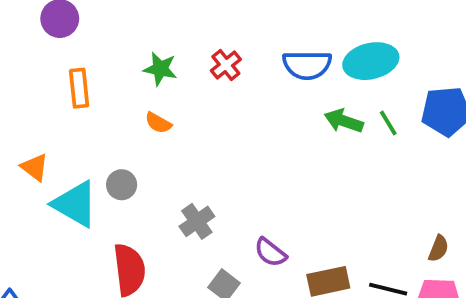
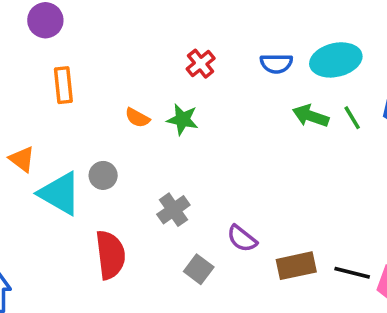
blue semicircle: (307, 65) -> (276, 64), size x0.7
green star: (160, 69) -> (182, 119), moved

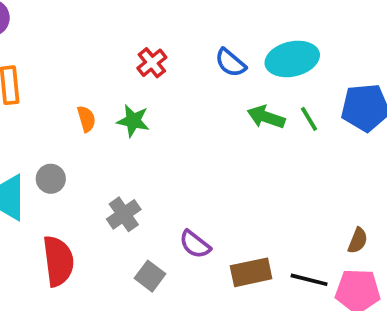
blue semicircle: (276, 64) -> (230, 63), turned 40
orange semicircle: (137, 118) -> (86, 119), turned -135

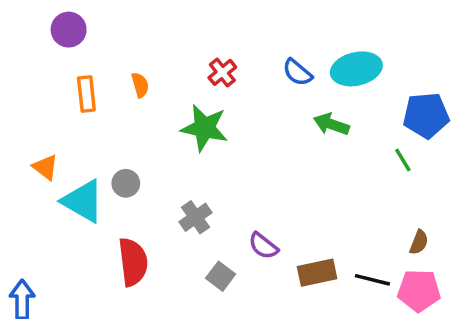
orange semicircle: (86, 119) -> (140, 85), moved
green line: (309, 119) -> (403, 160), moved
green star: (133, 121) -> (204, 128), size x1.5

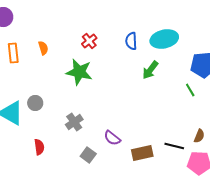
blue semicircle: (297, 72) -> (131, 41), turned 48
green arrow: (331, 124) -> (150, 70), turned -72
red semicircle: (133, 262) -> (39, 147), size x0.6
black line: (372, 280) -> (174, 146), moved

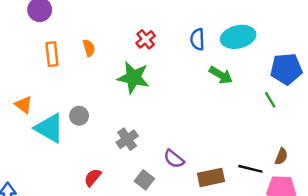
green arrow: (150, 70) -> (221, 75), turned -96
red semicircle: (39, 147) -> (93, 177), moved, turned -133

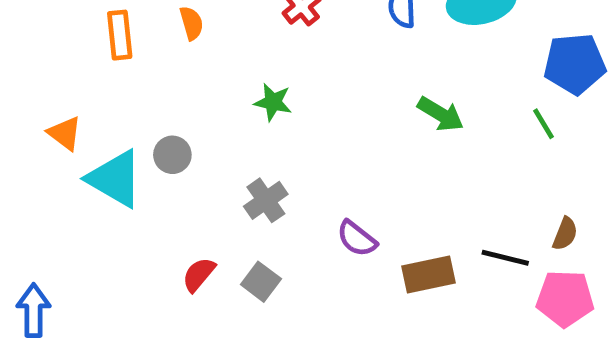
green arrow: (221, 75) -> (441, 114), moved
green star: (133, 78) -> (273, 102), moved, size x0.6
gray square: (144, 180) -> (261, 282), moved

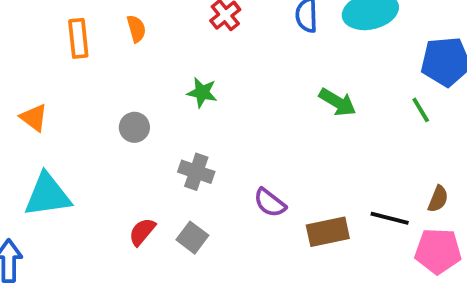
gray circle: (172, 155) -> (134, 127), moved
cyan triangle: (115, 179) -> (47, 195), moved, turned -38
gray cross: (266, 200) -> (196, 172), turned -36

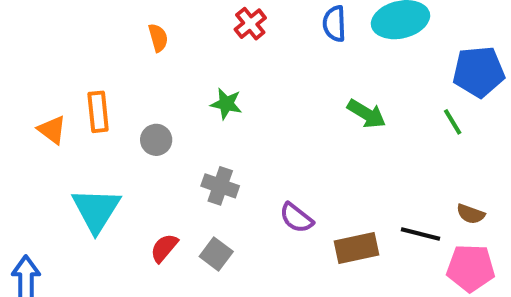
orange rectangle: (78, 38) -> (98, 112), moved
cyan triangle: (47, 195) -> (96, 210), moved, turned -50
brown semicircle: (438, 199) -> (471, 214), turned 88

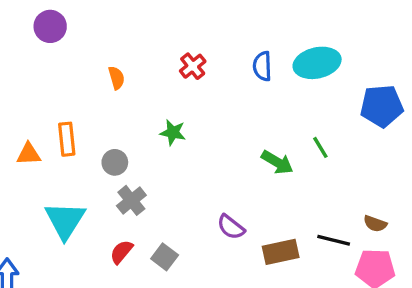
green arrow: (366, 114) -> (277, 162), moved
green line: (453, 122) -> (320, 147), moved
orange triangle: (52, 130) -> (29, 154), turned -40
gray cross: (220, 186) -> (131, 200), moved, turned 32

